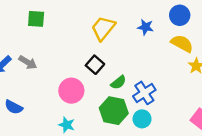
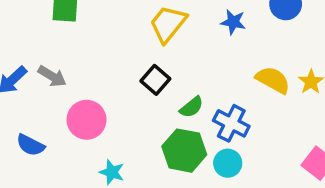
yellow semicircle: (182, 44) -> (273, 80), moved
pink circle: (71, 91) -> (87, 120), moved
blue cross: (144, 93) -> (231, 123), turned -30

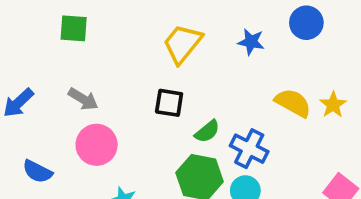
gray arrow: (52, 76) -> (83, 99), moved
black square: (155, 80) -> (169, 103), turned -32

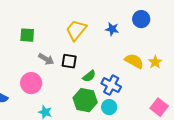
green square: (74, 28) -> (27, 35), moved
gray arrow: (83, 99) -> (46, 59), moved

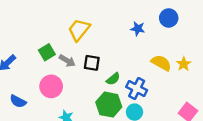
yellow trapezoid: (76, 30) -> (79, 30), moved
green square: (27, 35) -> (47, 52), moved, turned -35

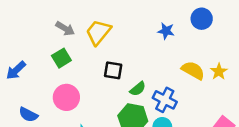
gray arrow: (67, 61) -> (65, 29), moved

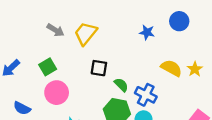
green square: (61, 58) -> (48, 67), moved
green semicircle: (138, 89) -> (121, 85), turned -96

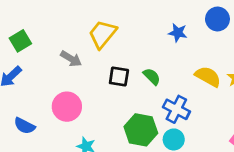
gray arrow: (55, 30) -> (71, 59), moved
green square: (48, 67) -> (20, 41), moved
green semicircle: (121, 85) -> (152, 76), moved

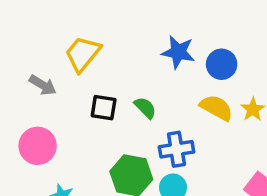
blue circle: (217, 19) -> (222, 64), moved
blue star: (178, 33) -> (178, 52), size x1.4
blue cross: (176, 109) -> (176, 149), turned -36

